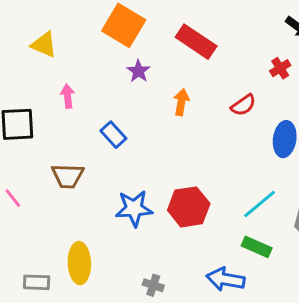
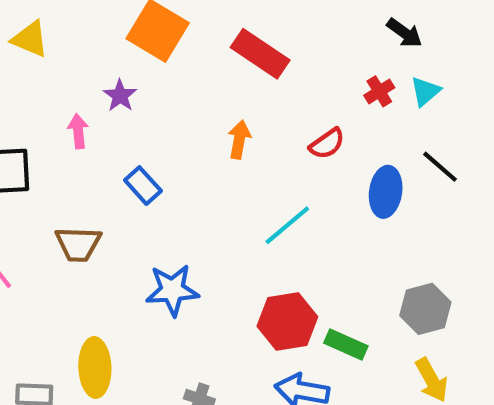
yellow triangle: (44, 45) -> (30, 39), moved
purple star: (138, 71) -> (120, 96), moved
cyan line: (260, 204) -> (287, 225), moved
red hexagon: (189, 207) -> (287, 321), moved

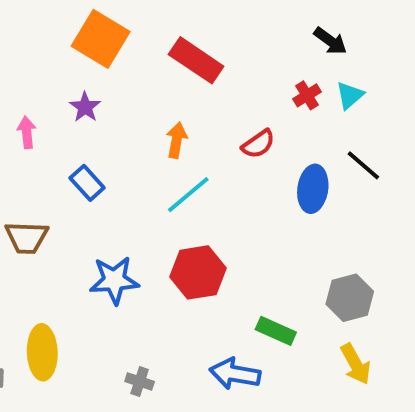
purple star: (120, 96) -> (85, 107), moved
cyan line: (287, 225) -> (188, 195), moved
red hexagon: (287, 321) -> (198, 272), moved

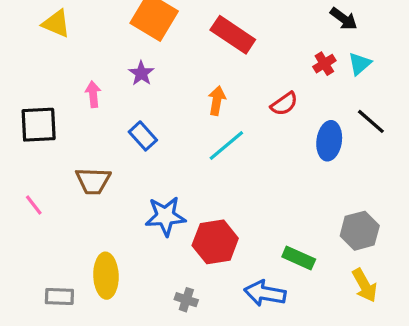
red hexagon: (198, 272) -> (215, 242), moved

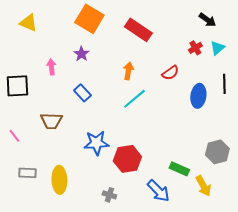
black line: (371, 121) -> (224, 84), turned 48
yellow arrow: (364, 285) -> (203, 186), moved
blue arrow: (265, 293) -> (158, 191), turned -145
gray rectangle: (59, 296) -> (27, 173), moved

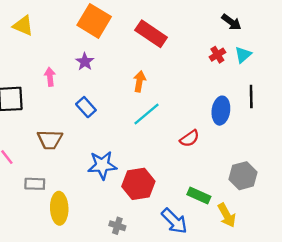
red semicircle: (170, 73) -> (189, 138), moved
gray rectangle: (27, 173) -> (35, 184), moved

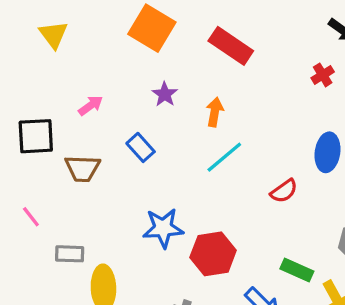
yellow triangle: (23, 26) -> (53, 35), turned 30
purple star: (85, 62) -> (165, 94), moved
pink arrow: (50, 77) -> (91, 106), turned 60
brown trapezoid: (50, 140) -> (83, 168), moved

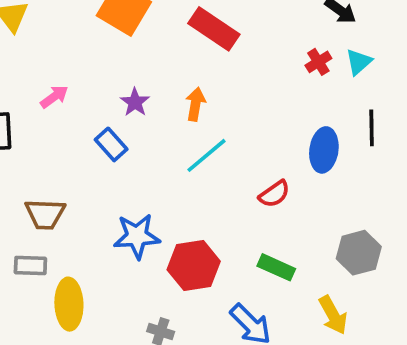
purple star: (165, 94) -> (135, 102), moved
brown trapezoid: (83, 168) -> (45, 214), moved
green rectangle: (297, 270) -> (276, 267), moved

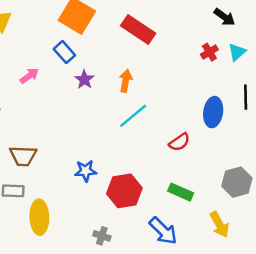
blue rectangle: (111, 144) -> (64, 52), moved
blue star: (137, 236) -> (86, 171), size x0.7

